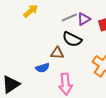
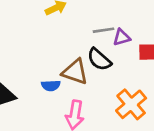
brown triangle: (57, 53) -> (75, 72), size x1.5

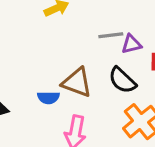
black semicircle: (99, 59) -> (122, 80), moved

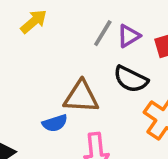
gray line: (111, 35) -> (103, 33), turned -35

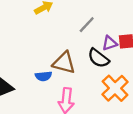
purple triangle: (129, 36) -> (110, 43), moved

